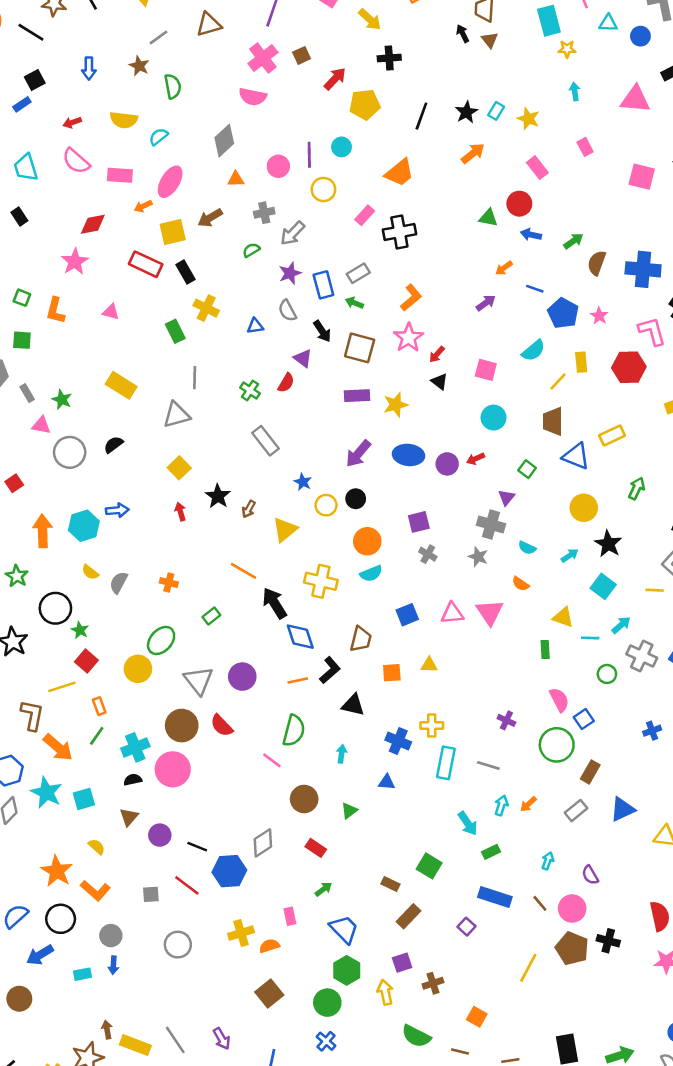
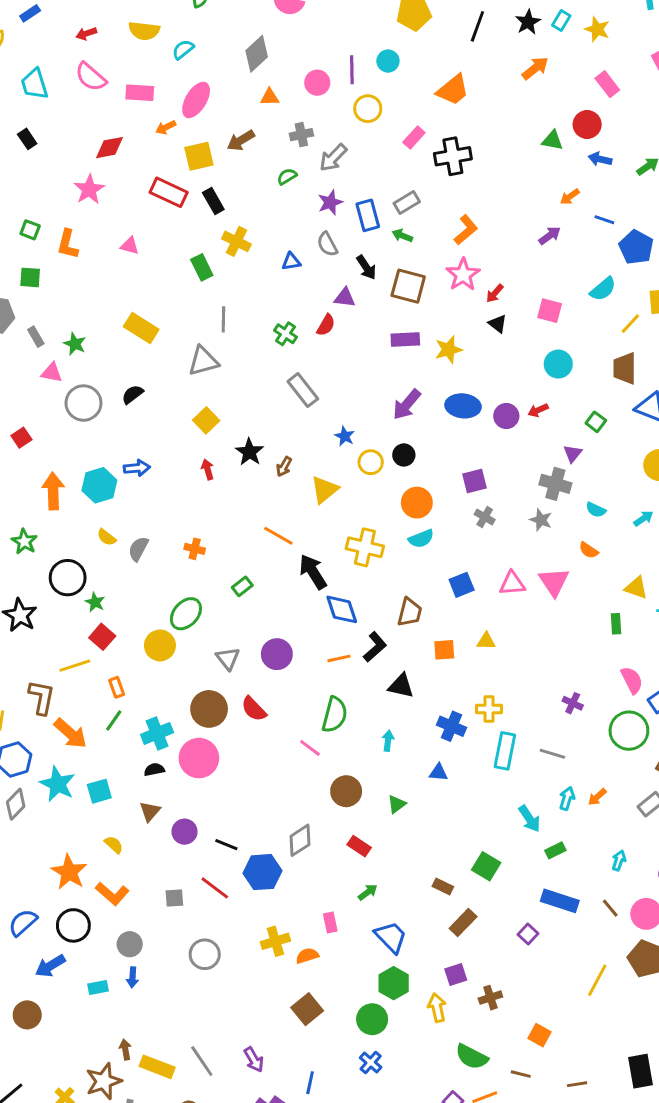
purple triangle: (303, 358) -> (345, 298), turned -30
gray triangle: (198, 680) -> (228, 658), size x0.7

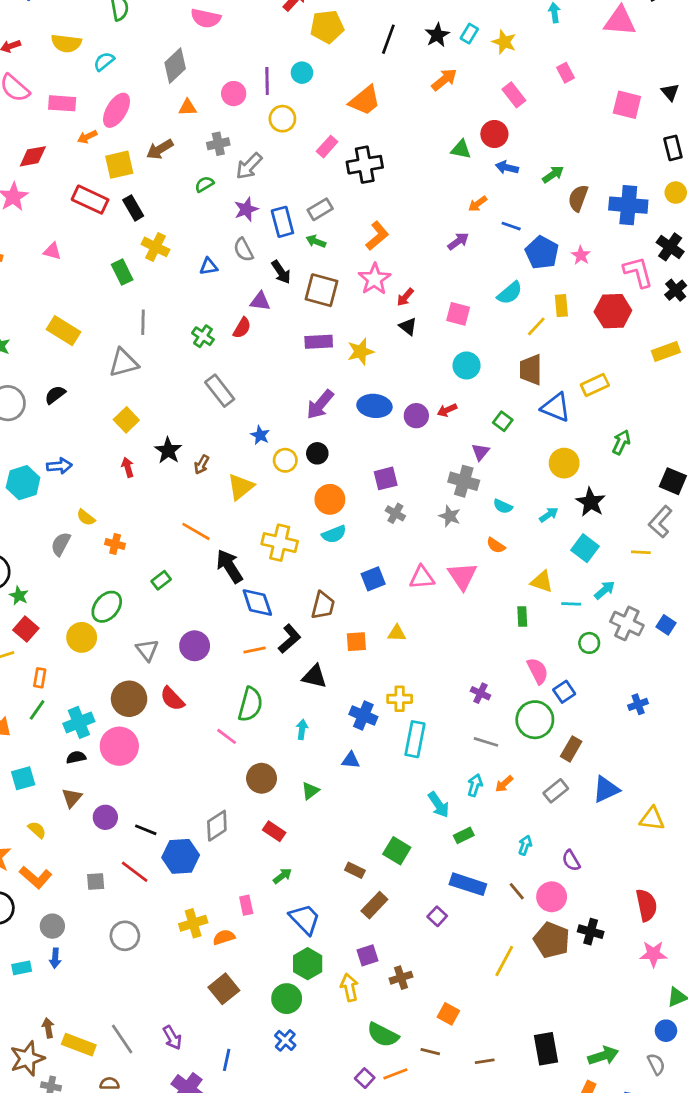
yellow semicircle: (107, 537) -> (86, 517), moved
orange rectangle: (117, 687) -> (40, 678), turned 30
gray line: (552, 754) -> (486, 742), moved

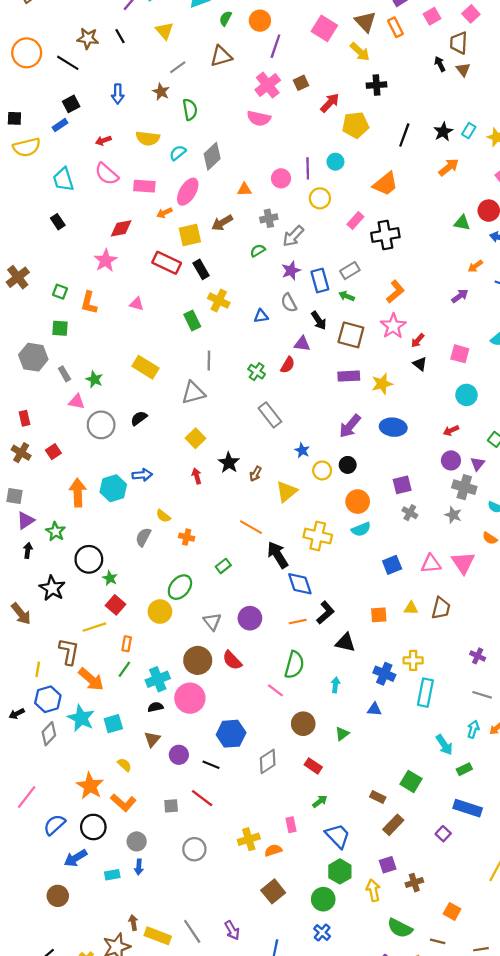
gray diamond: (175, 66) -> (212, 156), moved
purple circle: (416, 416) -> (451, 460), moved
brown trapezoid: (323, 605) -> (441, 608), moved
blue hexagon: (181, 856) -> (231, 734), moved

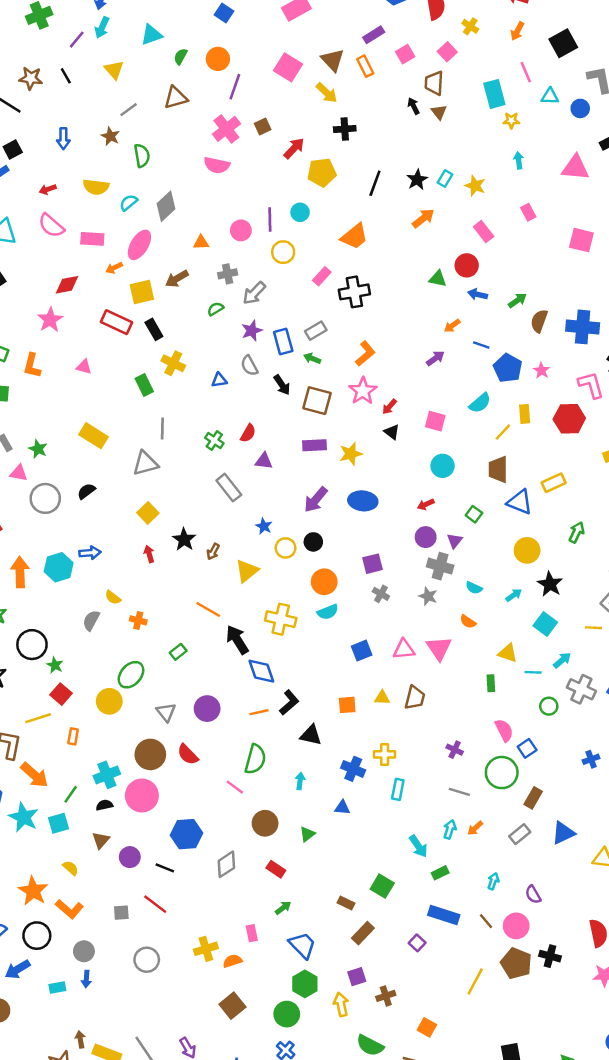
purple triangle: (302, 344) -> (264, 461), moved
green line: (124, 669) -> (71, 794), moved
cyan rectangle: (425, 693) -> (398, 789), size x0.7

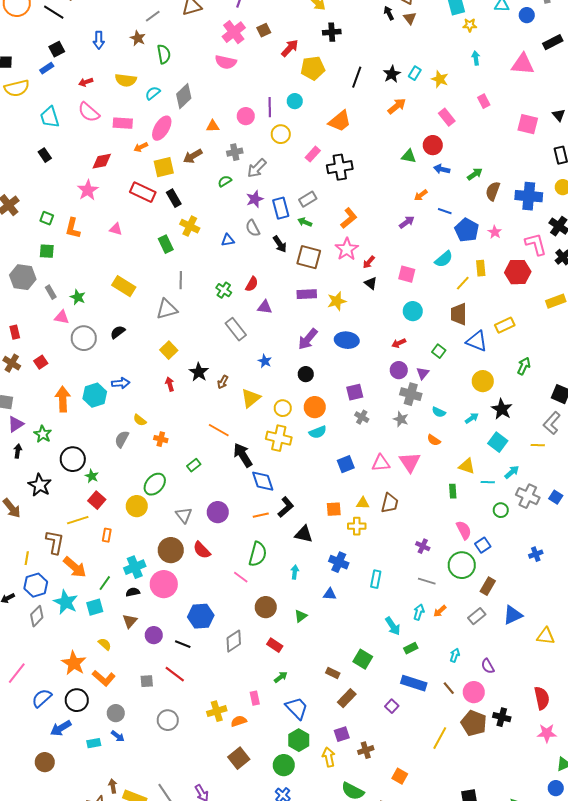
yellow circle: (286, 548) -> (283, 408), moved
yellow cross: (385, 754) -> (357, 526), moved
blue arrow: (86, 979) -> (118, 736), turned -56

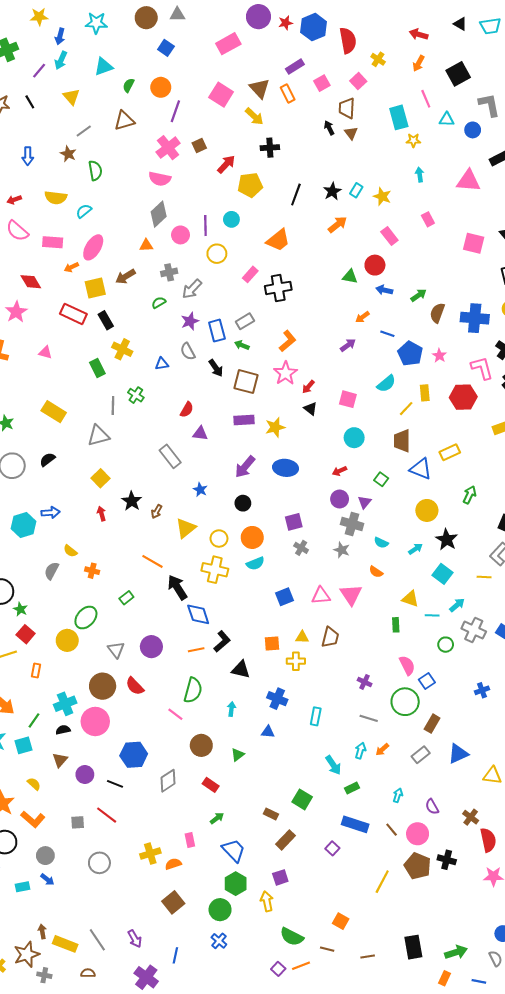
gray diamond: (184, 96) -> (159, 214), moved
red diamond: (102, 161) -> (31, 282), turned 70
green cross: (224, 290) -> (136, 395), moved
brown cross: (366, 750) -> (471, 817), moved, turned -35

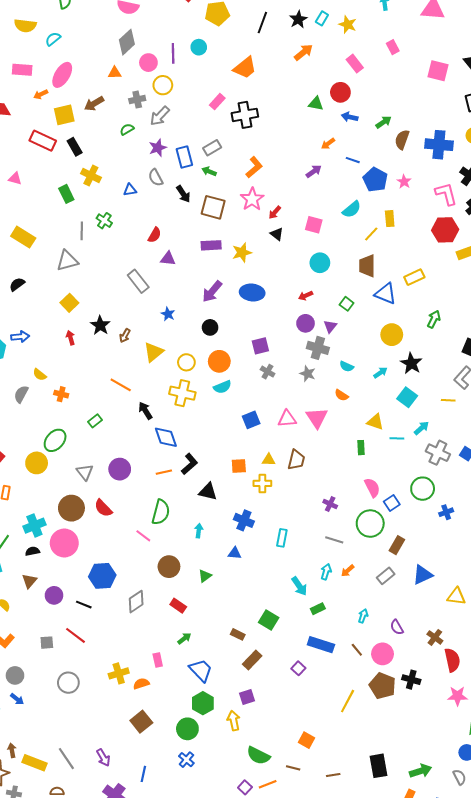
yellow circle: (217, 254) -> (163, 85), moved
red hexagon: (463, 397) -> (445, 230), moved
black arrow: (177, 587) -> (145, 411), size x0.7
green circle: (446, 645) -> (423, 489), moved, size x1.5

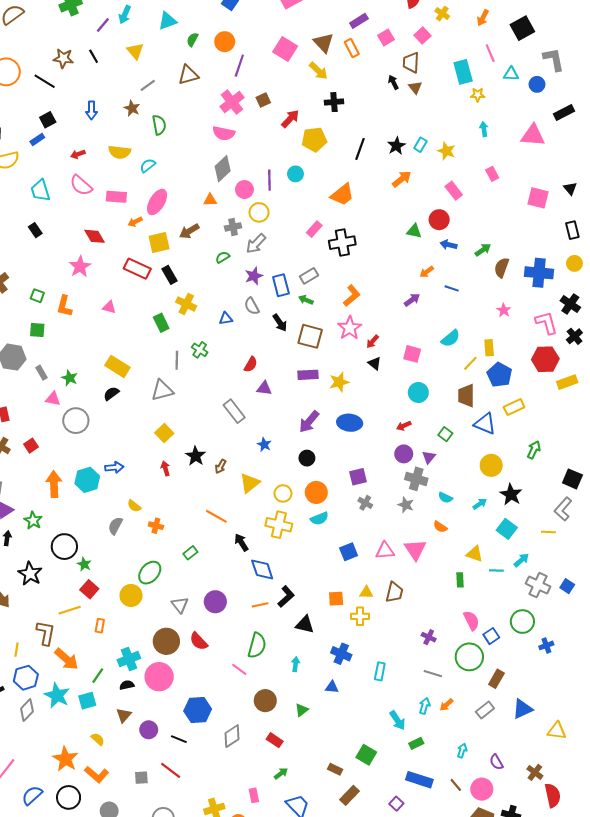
blue pentagon: (375, 180) -> (500, 375), moved
black semicircle: (17, 284) -> (111, 394), moved

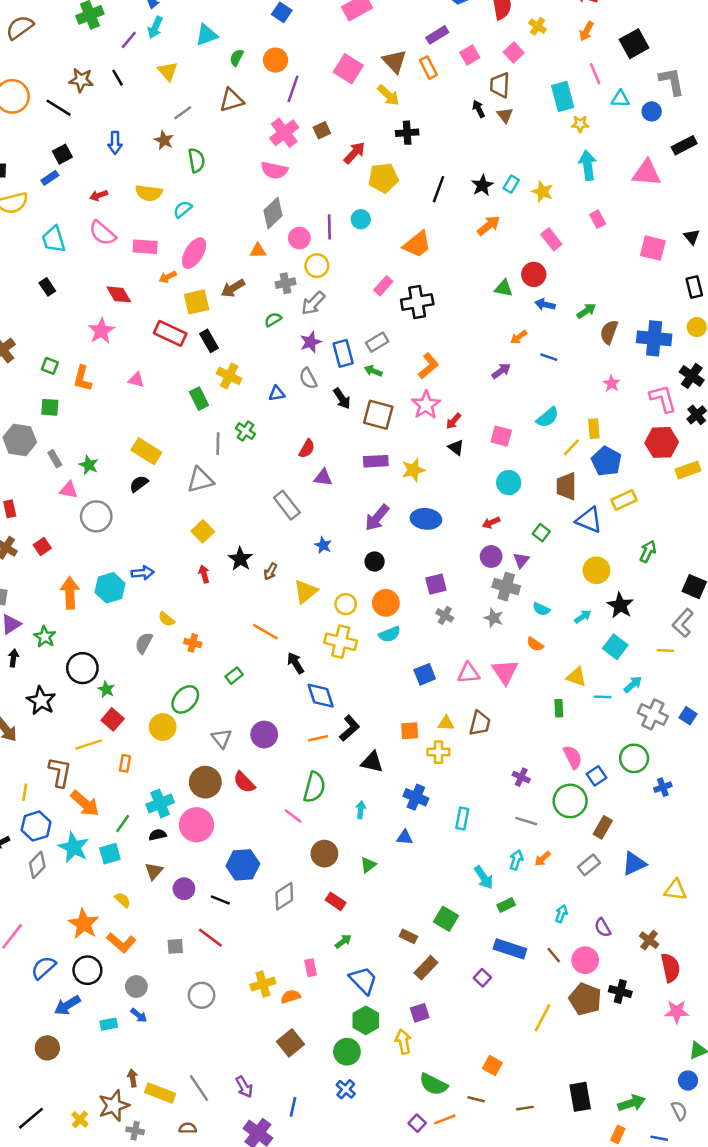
cyan arrow: (484, 129) -> (588, 165), size x1.6

